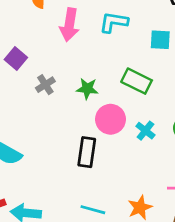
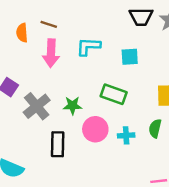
gray cross: (45, 85) -> (37, 106), size x1.6
cyan cross: (145, 131) -> (126, 135), turned -35
black rectangle: (87, 152) -> (58, 144), moved

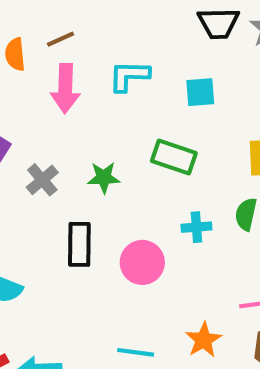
brown line: (49, 24) -> (61, 39), turned -42
gray cross: (37, 106) -> (42, 180), size x0.7
pink circle: (95, 129) -> (142, 262), moved

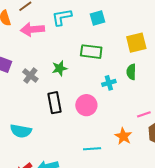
pink arrow: (65, 88) -> (32, 29), turned 95

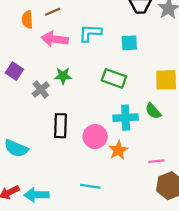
green star: (60, 68) -> (63, 76), moved
green semicircle: (131, 72) -> (153, 111), turned -56
cyan cross: (109, 83) -> (126, 118), size x1.5
orange star: (123, 136) -> (118, 150), moved

